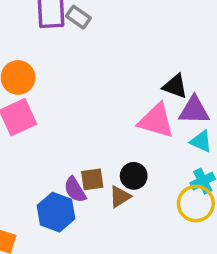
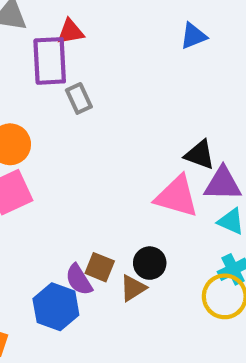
gray rectangle: (78, 17) -> (79, 98), moved, turned 30
brown square: (92, 179) -> (100, 267), turned 30

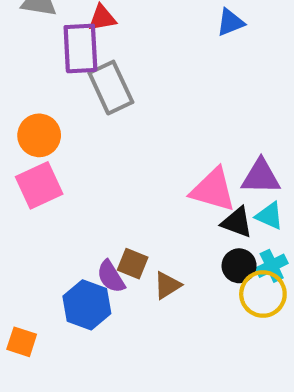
gray rectangle: (79, 98) -> (111, 88), size x1.6
black triangle: (200, 155) -> (237, 222), moved
black circle: (150, 263) -> (239, 266), moved

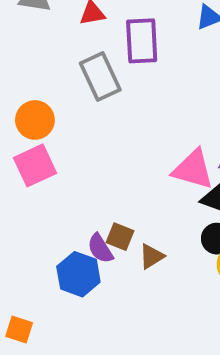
purple rectangle: (80, 48) -> (142, 41), moved
orange square: (22, 342) -> (19, 330), moved

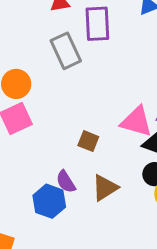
brown square: (120, 237) -> (88, 141), moved
brown triangle: (152, 256) -> (105, 188), size x1.4

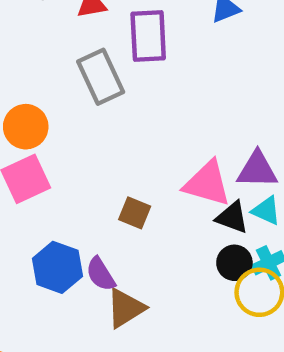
brown triangle: (105, 188) -> (126, 308), moved
blue hexagon: (49, 201) -> (57, 267), moved

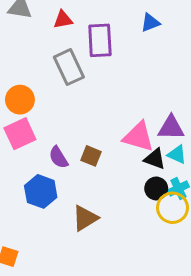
purple semicircle: (101, 274) -> (58, 157), moved

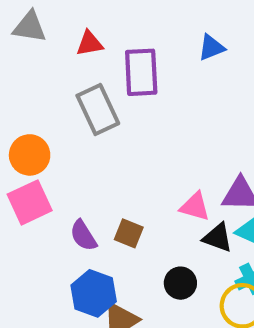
pink triangle: (138, 137) -> (195, 207), size x0.7
black circle: (156, 188) -> (180, 283), moved
blue hexagon: (41, 191) -> (94, 293), moved

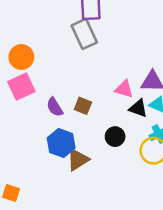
gray rectangle: (98, 110) -> (84, 34), moved

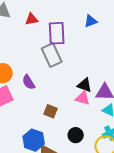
purple semicircle: (55, 107) -> (29, 82), moved
black triangle: (138, 108) -> (85, 85), moved

